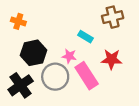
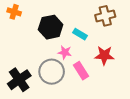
orange cross: (18, 21) -> (14, 12), moved
black hexagon: (34, 53) -> (51, 27), moved
pink rectangle: (87, 76) -> (81, 71), size x0.7

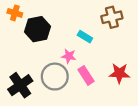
black hexagon: (51, 27) -> (38, 29), moved
red star: (104, 55) -> (119, 73), moved

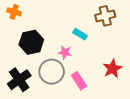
black hexagon: (38, 29) -> (31, 42), moved
red star: (119, 73) -> (112, 69), turned -30
pink rectangle: (86, 75) -> (79, 81), moved

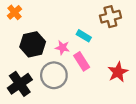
orange cross: (14, 12) -> (14, 12), turned 32
pink star: (65, 52) -> (62, 48), moved
pink rectangle: (79, 81) -> (82, 61), moved

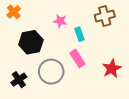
cyan rectangle: (84, 36) -> (79, 34), turned 40
pink star: (62, 48) -> (60, 21), moved
black cross: (20, 84) -> (19, 80), size x0.7

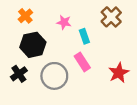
orange cross: (14, 12) -> (25, 16), moved
brown cross: (105, 16) -> (111, 17), turned -30
black cross: (19, 80) -> (19, 74), moved

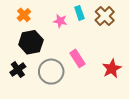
cyan rectangle: (84, 36) -> (79, 13), moved

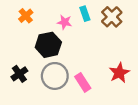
black hexagon: (31, 42) -> (48, 45), moved
pink rectangle: (77, 58) -> (83, 82), moved

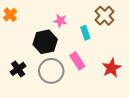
cyan rectangle: (85, 14) -> (85, 33), moved
orange cross: (26, 16) -> (10, 15), moved
pink rectangle: (83, 82) -> (77, 61), moved

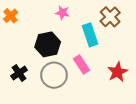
pink star: (60, 21) -> (62, 13), moved
cyan rectangle: (85, 33) -> (90, 35), size x1.5

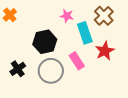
pink star: (62, 13) -> (67, 16), moved
red star: (118, 72) -> (105, 51), moved

